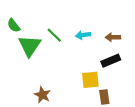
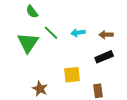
green semicircle: (14, 25) -> (32, 12), moved
yellow square: (90, 80) -> (72, 75), moved

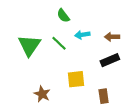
green semicircle: (32, 12) -> (63, 16), moved
green line: (51, 33) -> (59, 43), moved

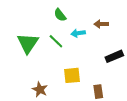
brown arrow: (112, 37) -> (101, 24), moved
black rectangle: (110, 60) -> (114, 56), moved

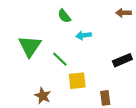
brown arrow: (101, 24) -> (124, 13), moved
green line: (56, 41) -> (60, 59), moved

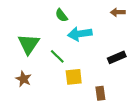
cyan arrow: (84, 35) -> (80, 34), size x1.6
brown star: (43, 96) -> (23, 79), moved

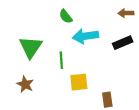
green line: (57, 56) -> (61, 60), turned 42
black rectangle: (117, 57) -> (123, 43), moved

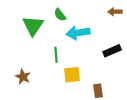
black rectangle: (123, 43) -> (112, 51), moved
green triangle: (31, 47) -> (33, 26), moved

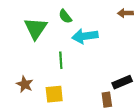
black rectangle: (112, 51) -> (122, 82), moved
yellow square: (72, 75) -> (54, 94), moved

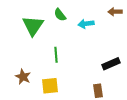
cyan arrow: (85, 36) -> (86, 24), moved, size x0.7
black rectangle: (122, 82) -> (111, 64), moved

